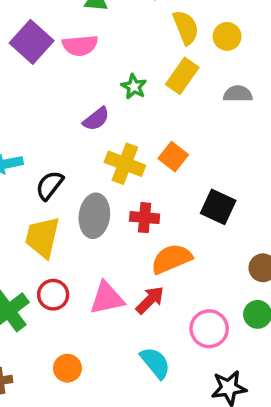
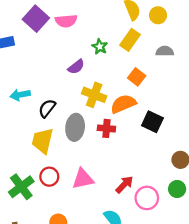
orange square: (173, 157) -> (137, 77), moved
orange semicircle: (171, 259) -> (123, 104), moved
red arrow: (150, 300) -> (124, 184), moved

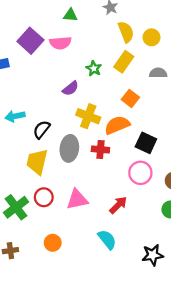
pink circle: (147, 198) -> (140, 173), moved

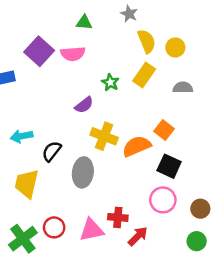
orange square: (130, 98) -> (164, 130), moved
red cross: (100, 150) -> (118, 217), moved
yellow trapezoid: (37, 162) -> (27, 184), moved

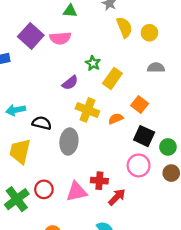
yellow rectangle: (144, 75) -> (112, 78), moved
orange semicircle: (137, 146) -> (116, 119), size x0.6
black semicircle: (52, 151) -> (42, 123), turned 66
green circle: (197, 241) -> (168, 147), moved

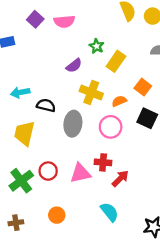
purple square: (31, 36) -> (35, 19), size x0.7
pink circle: (139, 165) -> (111, 127), moved

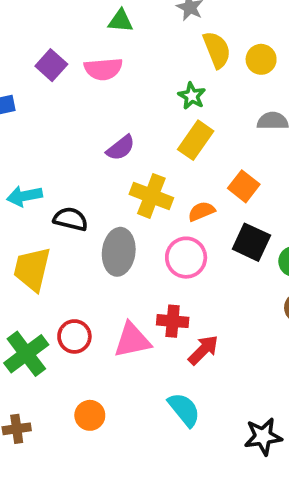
green star: (97, 46) -> (192, 96), moved

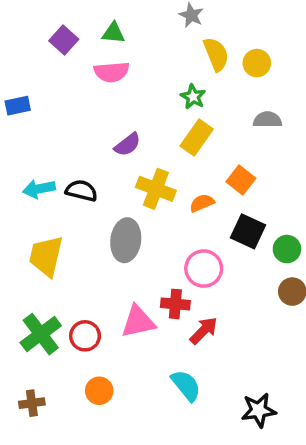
green triangle: (121, 21) -> (113, 33), moved
purple square: (51, 65) -> (64, 40), moved
black semicircle: (71, 219) -> (81, 191), moved
pink circle: (186, 258) -> (204, 269), moved
red circle: (74, 336) -> (85, 336), moved

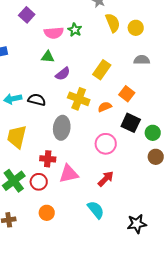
green triangle: (113, 33) -> (48, 57), moved
green star: (193, 97) -> (75, 30), moved
red cross: (175, 304) -> (48, 159), moved

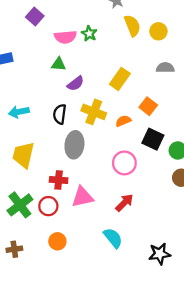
black semicircle: (37, 100) -> (60, 114), moved, turned -96

